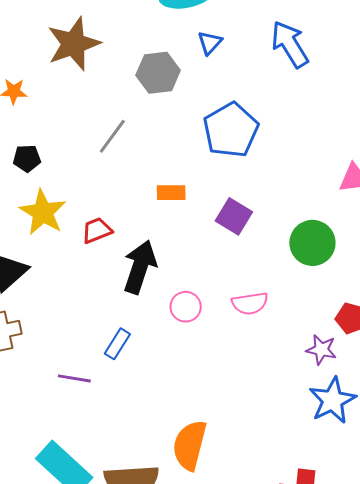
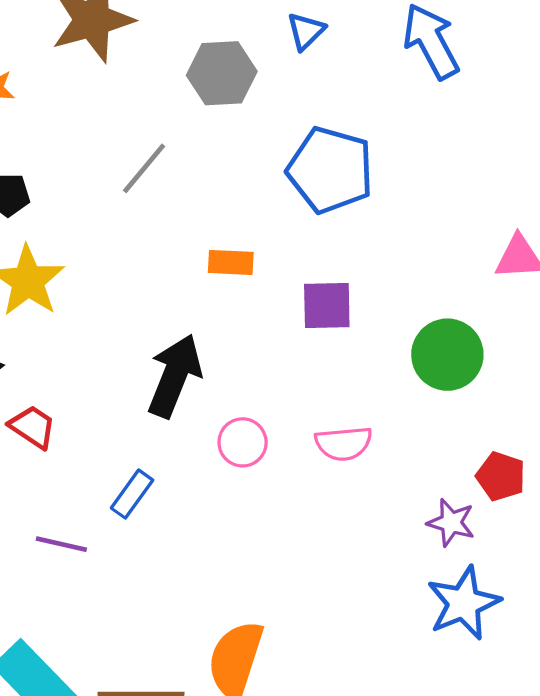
blue pentagon: (231, 130) -> (330, 170), turned -30
purple square: (234, 216) -> (327, 305), turned -36
red trapezoid: (97, 230) -> (33, 427), moved, turned 52

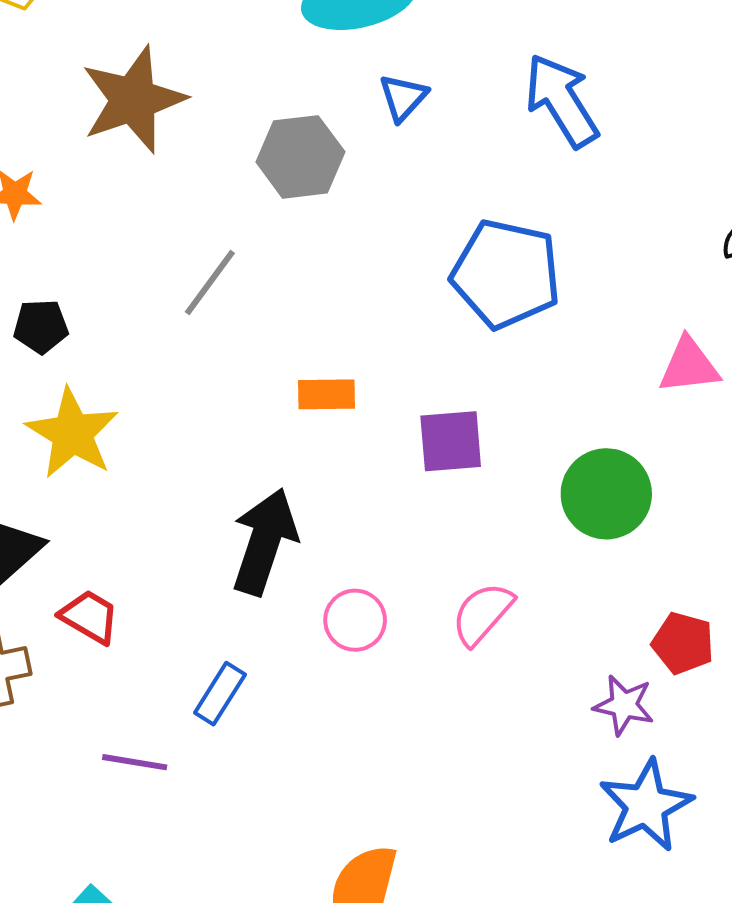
blue pentagon: (330, 170) -> (506, 274), moved
pink semicircle: (344, 443) -> (482, 614), turned 140

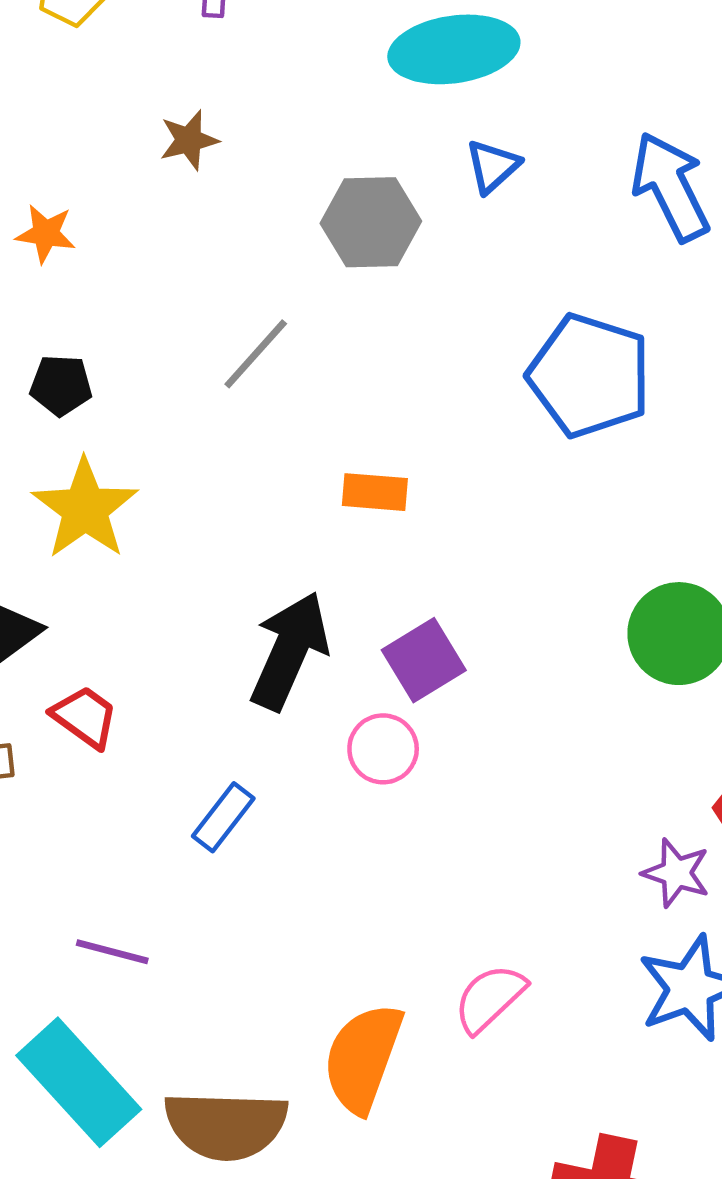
brown star: (133, 100) -> (189, 140), size x0.5
purple square: (451, 441) -> (424, 660), moved, turned -32
pink semicircle: (482, 614) -> (490, 998), moved
purple line: (135, 762) -> (112, 952), moved

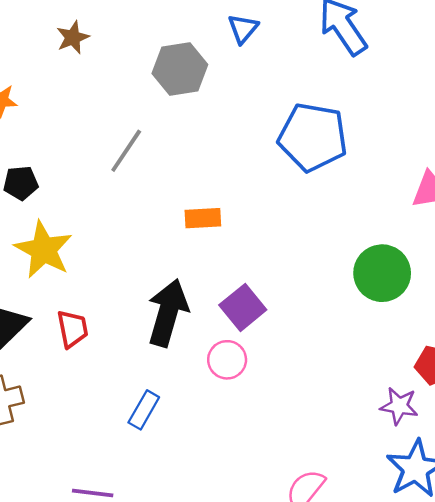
red trapezoid: (85, 717) -> (72, 329), moved, turned 51

